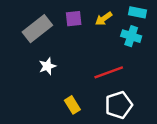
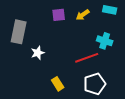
gray rectangle: (37, 29) -> (19, 32), moved, turned -40
cyan cross: (131, 36) -> (105, 41), moved

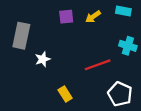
cyan cross: (105, 41) -> (128, 46), moved
white pentagon: (95, 84) -> (120, 94), moved, turned -30

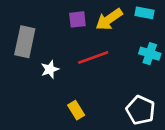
yellow arrow: (93, 17) -> (109, 19), size x1.5
red line: (98, 65) -> (93, 58), moved

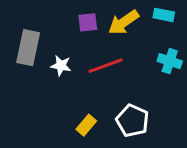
white star: (50, 69) -> (61, 66), moved, turned 30
yellow rectangle: (76, 110) -> (86, 125), turned 72
white pentagon: (141, 110) -> (132, 121), moved

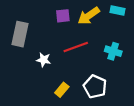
cyan cross: (170, 61) -> (113, 51), moved
white star: (61, 66) -> (44, 60), moved

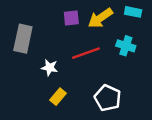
cyan cross: (113, 51) -> (126, 46), moved
yellow rectangle: (62, 90) -> (58, 97), moved

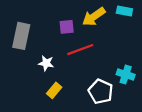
purple square: (71, 18) -> (67, 27), moved
cyan cross: (126, 46) -> (126, 75), moved

